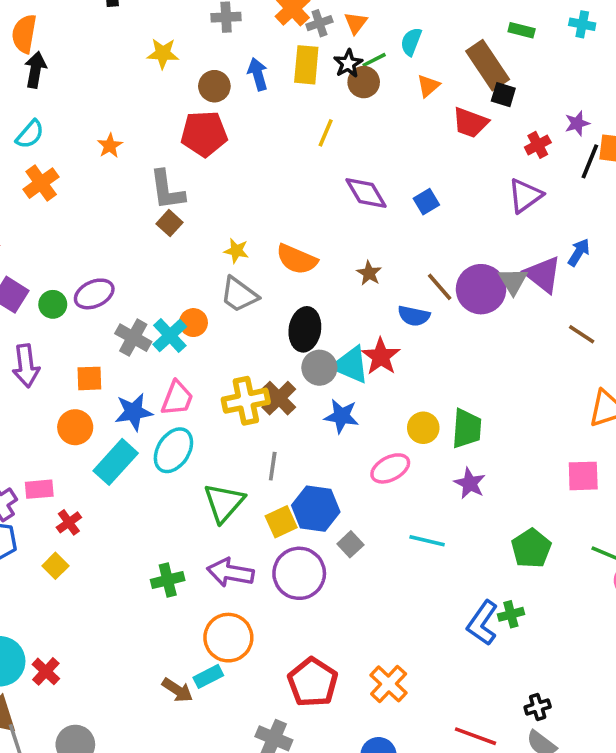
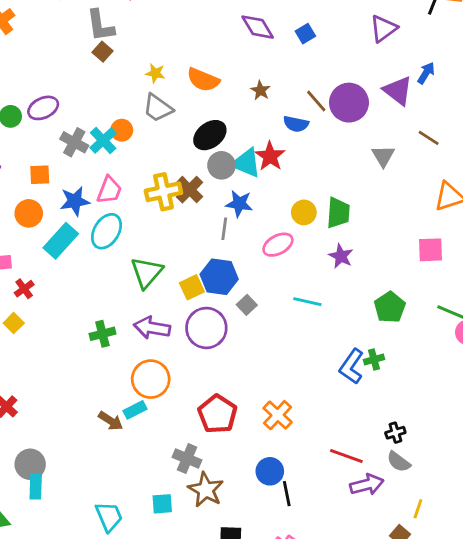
gray triangle: (513, 281) -> (383, 156), moved
black ellipse: (305, 329) -> (210, 135), turned 44
gray line: (273, 466) -> (224, 229), moved

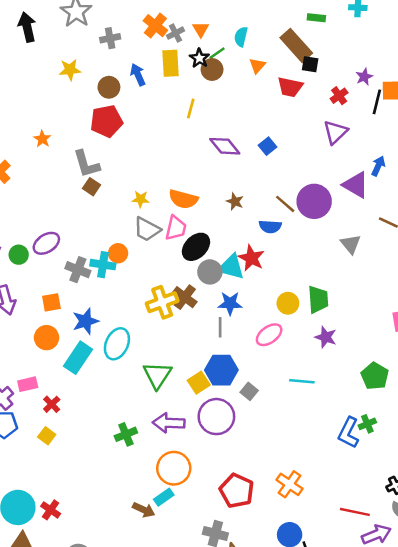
cyan cross: (103, 141) -> (103, 265), turned -30
pink trapezoid: (109, 190) -> (176, 228), moved

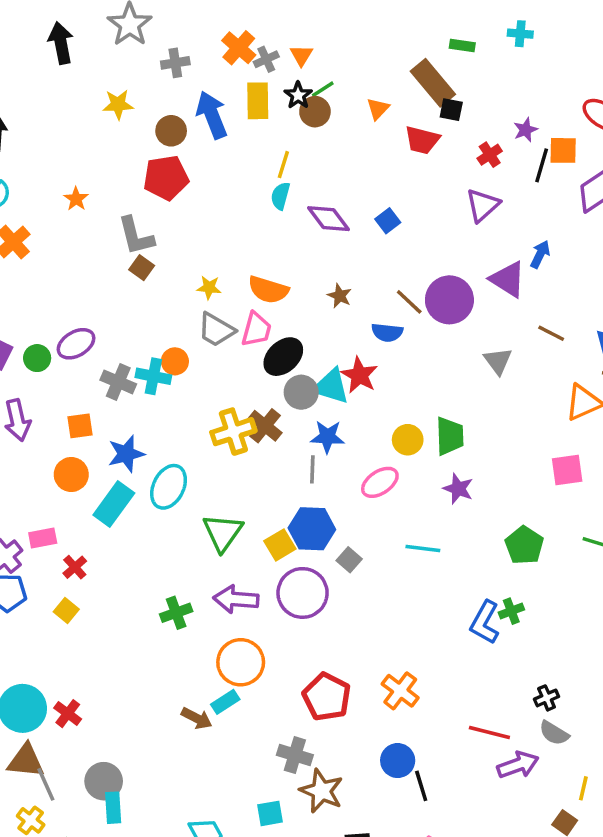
cyan semicircle: (241, 37) -> (280, 196), moved
blue arrow: (138, 75) -> (212, 115), size x1.5

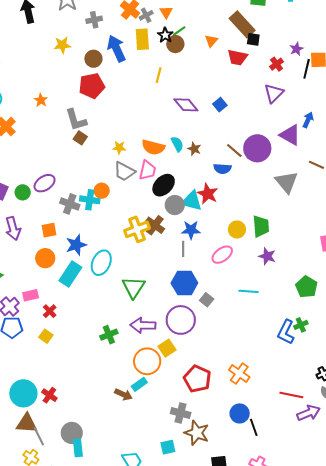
cyan semicircle: (280, 196) -> (177, 144), moved, turned 140
gray triangle: (498, 361) -> (287, 182), size x1.4
yellow square: (280, 545) -> (167, 348), moved

